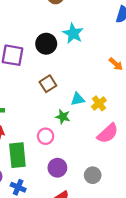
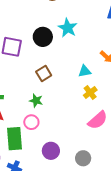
cyan triangle: (78, 99) -> (85, 71), moved
green star: (63, 117) -> (36, 101), moved
pink circle: (46, 136) -> (31, 122), moved

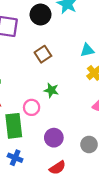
green star: (36, 101) -> (51, 90), moved

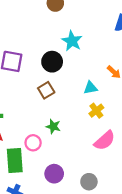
black circle: (41, 15) -> (52, 62), moved

